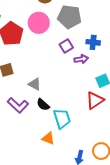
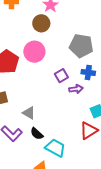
gray pentagon: (69, 17) -> (81, 46), moved
cyan trapezoid: (62, 118) -> (55, 148), turned -45

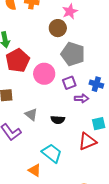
gray pentagon: (81, 46) -> (73, 54), moved
pink circle: (34, 52) -> (44, 74), moved
black semicircle: (37, 134) -> (58, 120), moved, turned -48

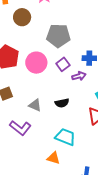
brown circle: (58, 28) -> (22, 17), moved

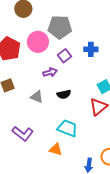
pink circle: (36, 63) -> (38, 42), moved
purple arrow: (79, 76) -> (50, 72), moved
purple L-shape: (20, 128) -> (23, 134), moved

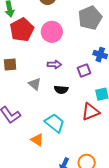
gray pentagon: (60, 27) -> (90, 18), moved, turned 30
purple square: (65, 56) -> (84, 70), moved

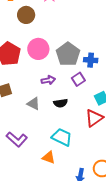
gray pentagon: (90, 18) -> (68, 54), moved

